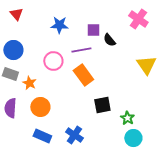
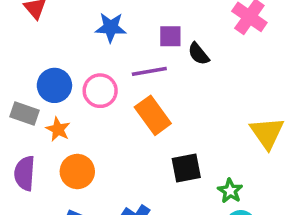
blue circle: (13, 50) -> (54, 85), moved
yellow triangle: (146, 65) -> (267, 133), moved

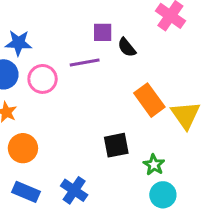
blue star: (111, 27) -> (18, 43), moved
orange rectangle: (153, 115) -> (149, 100), moved

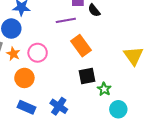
pink circle: (43, 79) -> (38, 53), moved
orange rectangle: (149, 100) -> (81, 46), moved
green star: (154, 165) -> (104, 89), moved

